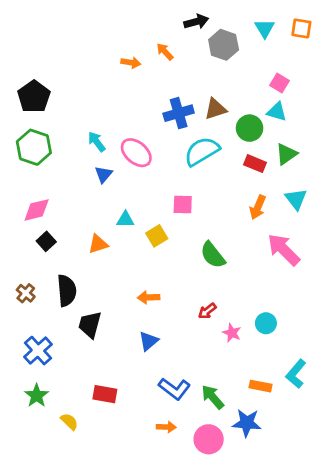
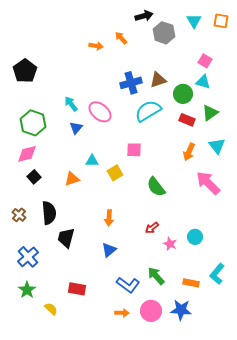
green hexagon: (34, 147) -> (33, 123), moved
orange arrow: (149, 297) -> (109, 218), turned -84
green arrow: (213, 397) -> (156, 276), moved
pink circle: (209, 439) -> (151, 311), moved

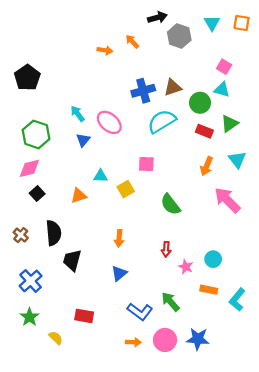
red arrow: (152, 228) -> (166, 249), turned -48
orange rectangle: (191, 283) -> (209, 290), moved

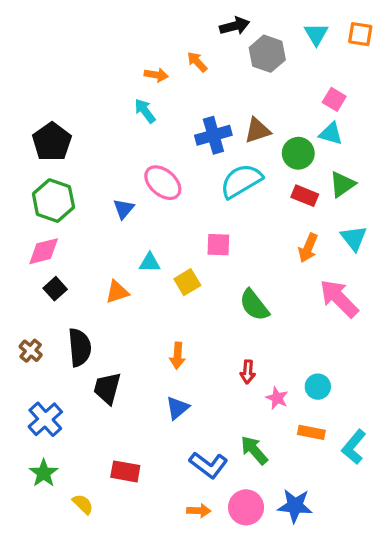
black pentagon: (27, 78) -> (52, 142), moved
cyan arrow: (78, 114) -> (145, 111), moved

